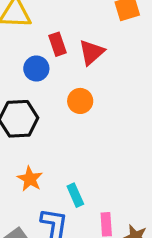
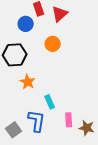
orange star: (30, 179) -> (28, 82), moved

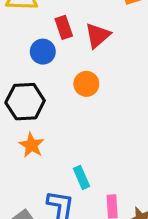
orange star: (28, 82) -> (32, 145), moved

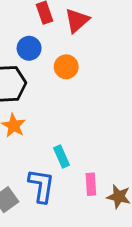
blue circle: (43, 52) -> (29, 48), moved

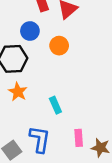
cyan rectangle: (62, 156) -> (55, 105), moved

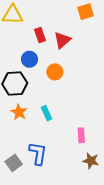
cyan rectangle: (55, 105) -> (46, 113), moved
pink rectangle: (79, 138) -> (81, 135), moved

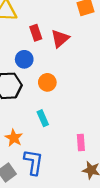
orange circle: (55, 72) -> (47, 82), moved
orange star: (19, 112) -> (14, 138), moved

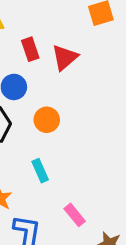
pink rectangle: (81, 142) -> (75, 215), moved, turned -35

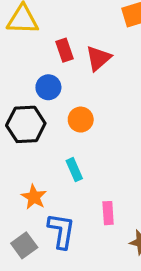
pink rectangle: (75, 215) -> (108, 213), turned 35

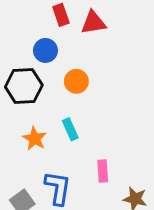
red triangle: (98, 58) -> (93, 23), turned 32
orange star: (34, 197) -> (35, 139), moved

